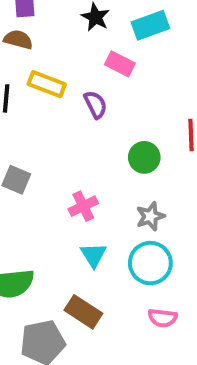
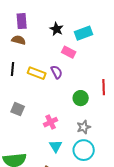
yellow rectangle: (47, 84) -> (37, 73), moved

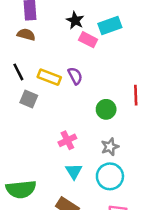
pink rectangle: (69, 52) -> (88, 40), moved
black line: (13, 69) -> (18, 72), turned -32
gray square: (18, 109) -> (29, 99), moved

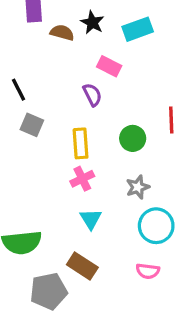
brown semicircle: (26, 35) -> (62, 33), moved
pink rectangle: (88, 40) -> (109, 66), moved
yellow rectangle: (49, 77) -> (81, 143), moved, turned 65
cyan circle: (110, 176) -> (156, 226), moved

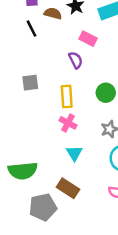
black line: (18, 90) -> (32, 29), moved
gray square: (32, 125) -> (30, 83), turned -30
pink cross: (82, 179) -> (68, 123), turned -36

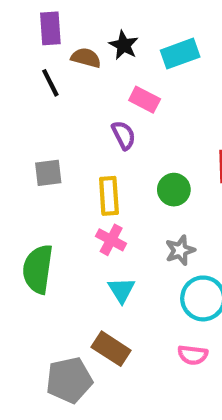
green semicircle: (23, 171) -> (38, 269), moved, turned 104

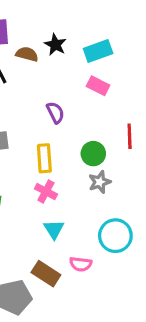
pink rectangle: (145, 100) -> (98, 86), moved
gray star: (180, 250) -> (100, 182), moved
pink semicircle: (193, 355) -> (81, 264), moved

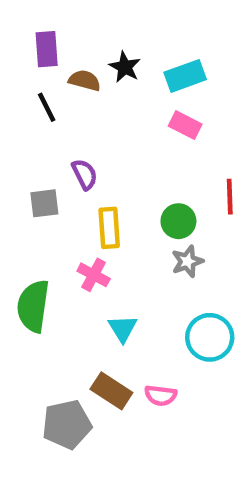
purple semicircle: (55, 113) -> (85, 174), moved
pink cross: (46, 191) -> (94, 275), moved
pink semicircle: (81, 264) -> (161, 395), moved

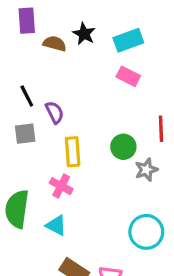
black line: (47, 107) -> (27, 96), moved
gray star: (187, 261) -> (146, 170), moved
cyan triangle: (123, 328) -> (56, 225), moved, turned -30

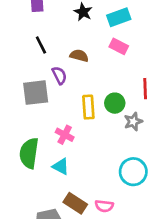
brown semicircle: (55, 44) -> (79, 56), moved
black line: (27, 96) -> (41, 45), moved
gray square: (25, 134) -> (36, 93), size x1.5
yellow rectangle: (73, 152) -> (88, 107), moved

